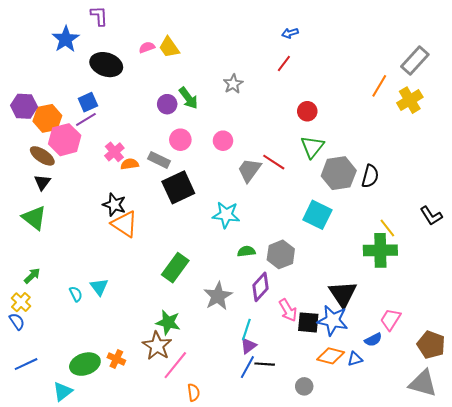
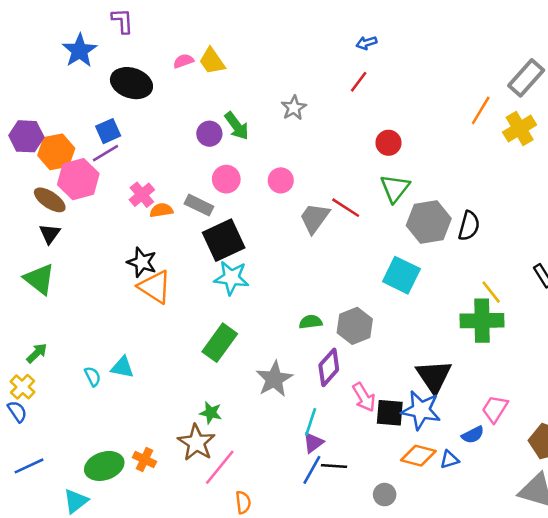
cyan star: (226, 215) -> (231, 278), moved
cyan triangle: (99, 287) -> (122, 367), turned -42
green star: (168, 322) -> (211, 413), size x0.7

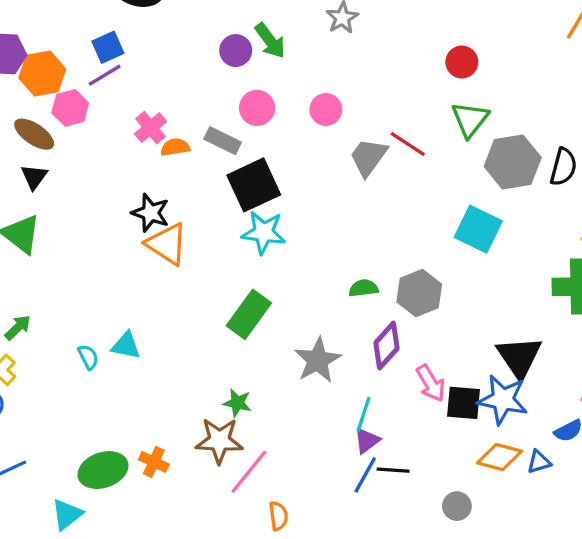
pink hexagon: (78, 179) -> (70, 108), size x0.7
brown star: (196, 443) -> (219, 441), turned -30

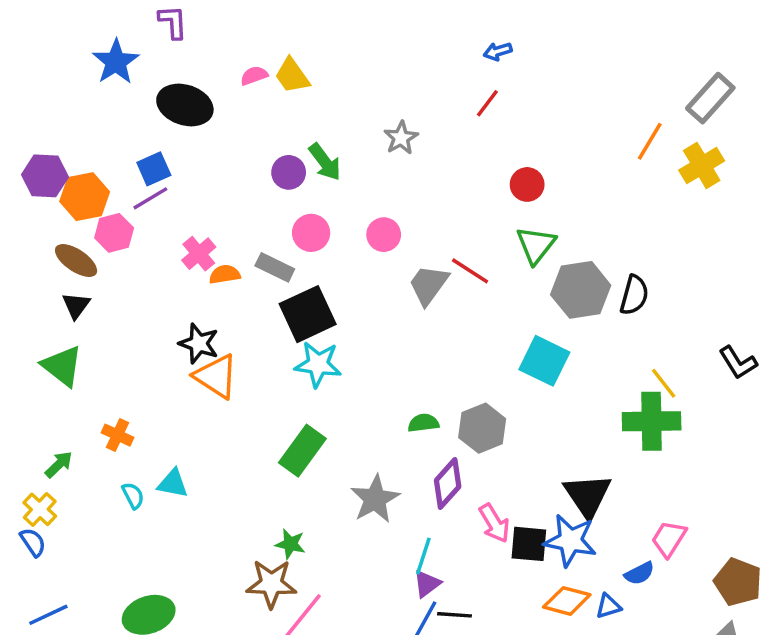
orange cross: (154, 462) -> (118, 435), moved

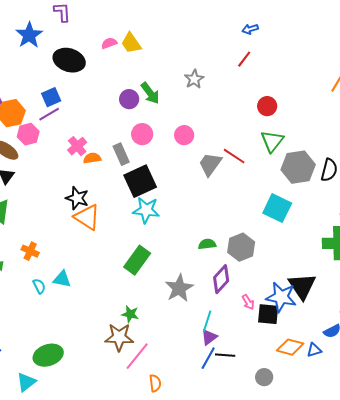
gray rectangle: (275, 267) -> (121, 154), turned 40
pink arrow: (494, 523) -> (248, 302), size x0.7
blue star: (570, 540) -> (281, 297), moved

